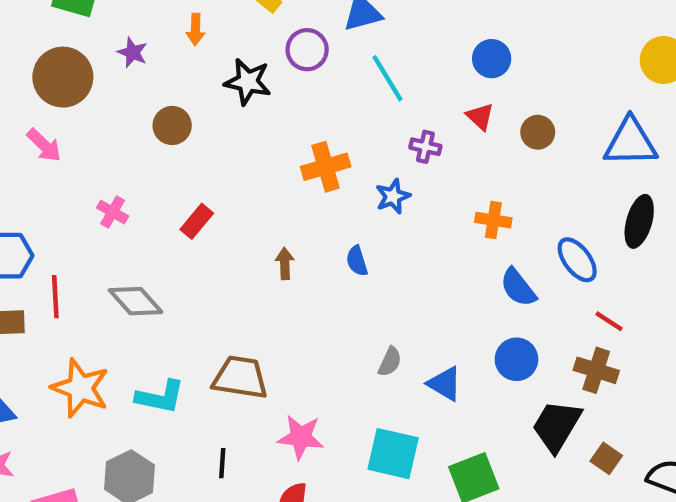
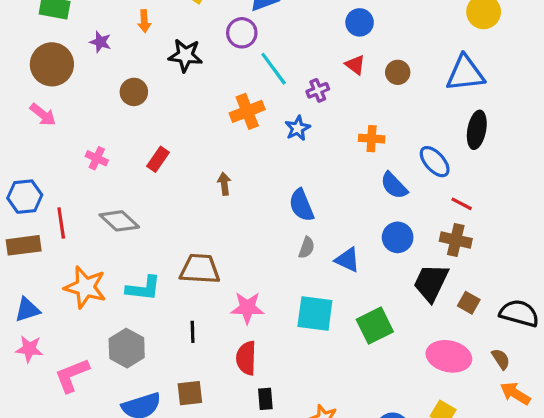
purple circle: (307, 50) -> (242, 33), moved
cyan line: (388, 78) -> (274, 69), moved
purple cross: (425, 147) -> (318, 90), turned -30
blue semicircle: (357, 261) -> (301, 205), moved, size x1.5

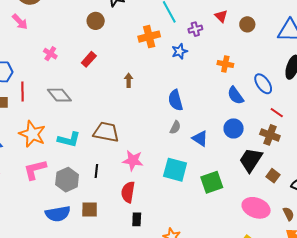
brown circle: (134, 92) -> (96, 21), moved
gray hexagon: (127, 348) -> (67, 180), moved
pink L-shape: (72, 375) -> (35, 170), moved

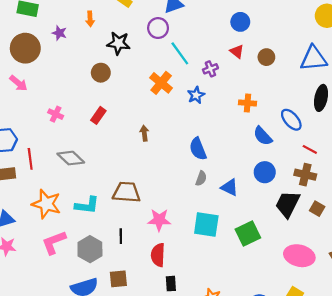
orange cross: (149, 37) -> (161, 83), turned -30
brown square: (273, 176) -> (317, 209), moved

